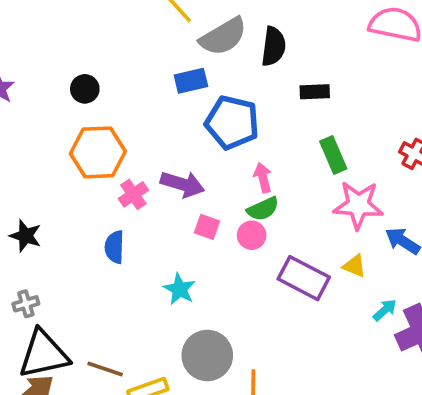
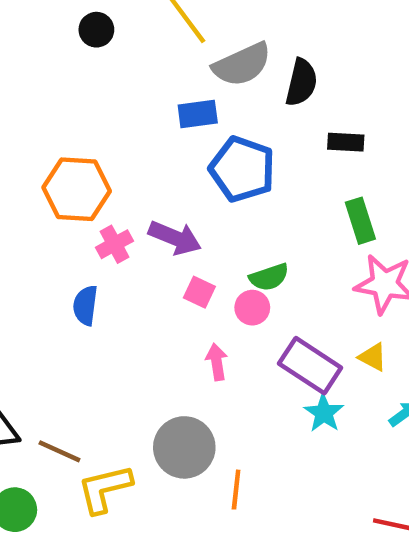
black circle: (85, 89) -> (96, 30), moved
pink arrow: (263, 178) -> (217, 362), moved
cyan star: (179, 289) -> (324, 413), moved

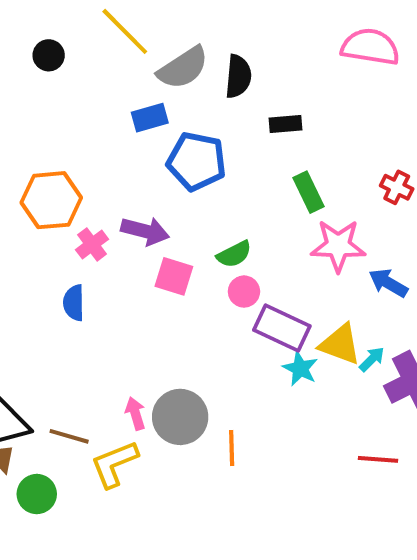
pink square: (199, 292) -> (174, 276), size x1.4
pink circle: (252, 308) -> (244, 292), moved
yellow triangle: (373, 357) -> (340, 344), moved, size x1.6
pink arrow: (217, 362) -> (135, 413), moved

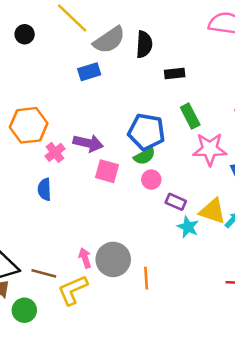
blue pentagon: (196, 161) -> (146, 132), moved
purple rectangle: (282, 328) -> (176, 202), size x0.6

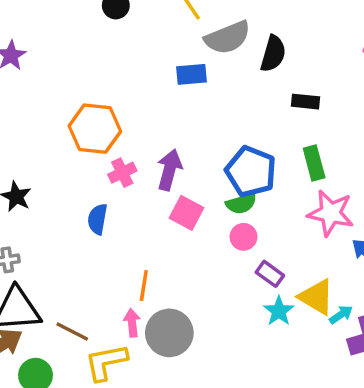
purple arrow: (88, 143) -> (169, 170), turned -100
orange line: (146, 278) -> (144, 286), moved

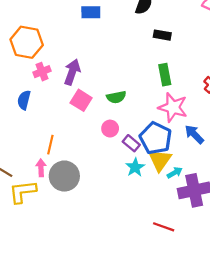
blue pentagon: (251, 172) -> (156, 138), moved
pink circle: (244, 237) -> (110, 129), moved
yellow triangle: (316, 297) -> (160, 160), turned 30

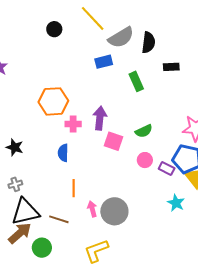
pink cross: (42, 72) -> (73, 124), turned 35
green rectangle: (165, 75) -> (136, 81), moved
orange line: (50, 145) -> (74, 188), moved
cyan star: (135, 167) -> (176, 203), moved
yellow L-shape: (23, 192) -> (96, 251), moved

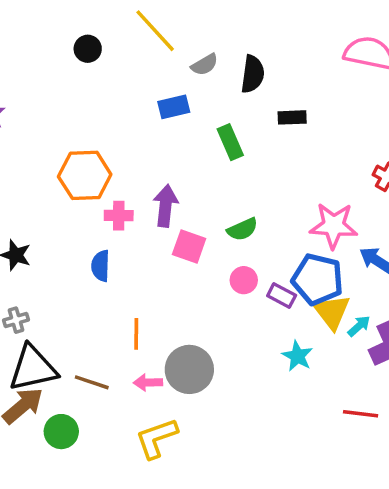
gray semicircle: (121, 37) -> (205, 65), size x0.6
orange line: (74, 188) -> (136, 334), moved
pink arrow: (92, 209) -> (148, 382), moved, turned -77

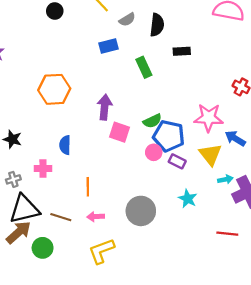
pink cross: (119, 216) -> (43, 168), moved
blue pentagon: (317, 279) -> (169, 136), moved
yellow triangle: (332, 312) -> (210, 154), moved
cyan arrow: (359, 326) -> (225, 179), turned 32
gray circle: (189, 369) -> (141, 211), moved

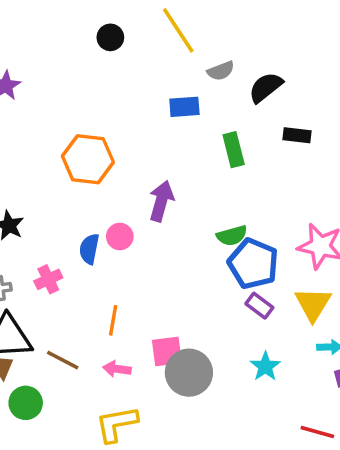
black semicircle: (157, 25) -> (266, 87), turned -145
pink square: (120, 132) -> (167, 351), moved, turned -36
pink circle: (154, 152) -> (120, 236), moved
pink cross: (43, 168) -> (48, 279), turned -35

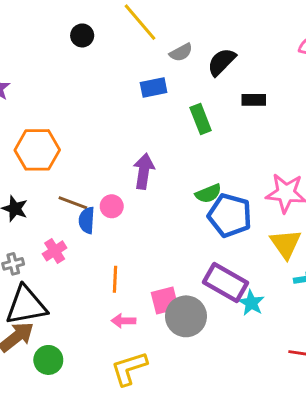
orange hexagon: (88, 159) -> (37, 150), moved
purple rectangle: (259, 306) -> (225, 283), moved, size x1.8
brown line: (63, 360) -> (73, 203), moved

